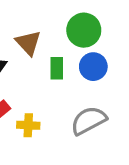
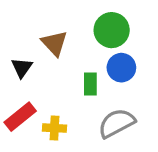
green rectangle: (57, 68) -> (90, 84), moved

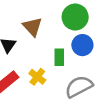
yellow cross: (54, 128) -> (37, 77), moved, turned 35

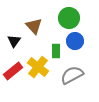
yellow cross: (37, 77) -> (38, 67), size x1.5

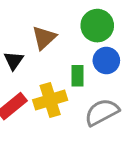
brown triangle: (34, 26) -> (44, 38), turned 30
yellow cross: (38, 67) -> (50, 100), turned 35

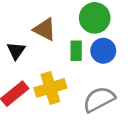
brown triangle: (44, 38) -> (45, 29), turned -50
green rectangle: (77, 76) -> (76, 51), moved

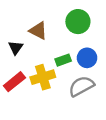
green rectangle: (76, 51) -> (63, 60), moved, turned 70
blue circle: (103, 51) -> (87, 58), moved

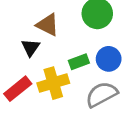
black triangle: (16, 48) -> (31, 48), moved

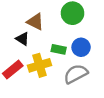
black triangle: (31, 48) -> (22, 39), turned -32
green rectangle: (79, 62) -> (59, 49), turned 32

